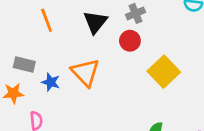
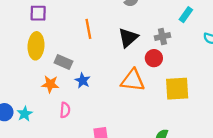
orange triangle: (85, 72) -> (133, 80), moved, turned -50
yellow square: (164, 72) -> (177, 89), turned 30

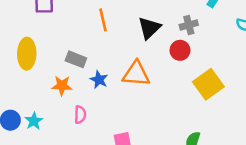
yellow ellipse: (36, 46) -> (27, 54), moved
orange triangle: (133, 80) -> (136, 74), moved
yellow square: (177, 89) -> (208, 84), turned -30

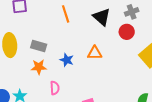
black triangle: (149, 28) -> (102, 17), turned -30
gray rectangle: (76, 59) -> (39, 46), moved
orange triangle: (136, 74) -> (95, 53), size x0.7

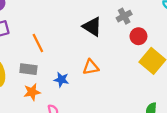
orange line: (66, 14) -> (38, 43), moved
red circle: (127, 32) -> (138, 36), moved

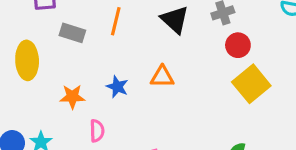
orange line: (38, 43) -> (116, 21), moved, turned 30
gray rectangle: (28, 69) -> (72, 33), moved

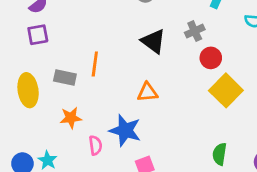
orange line: (116, 21) -> (95, 64), moved
gray rectangle: (72, 33) -> (65, 78), moved
blue star: (117, 87) -> (125, 130), moved, size x1.6

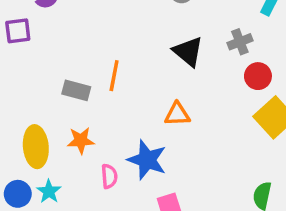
purple square: (38, 35) -> (18, 31), moved
yellow ellipse: (28, 90) -> (36, 147), moved

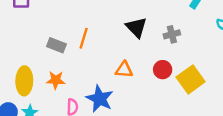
gray cross: (240, 42) -> (172, 34), moved
red circle: (258, 76) -> (163, 70), moved

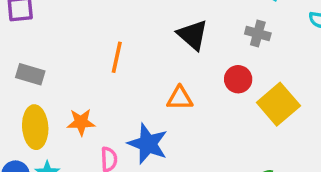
gray cross: (172, 34) -> (258, 34), moved, turned 35
gray rectangle: (56, 45) -> (30, 74), moved
red circle: (163, 70) -> (238, 79), moved

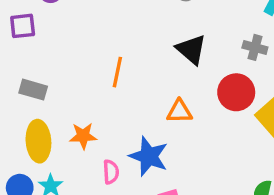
red circle: (238, 79) -> (236, 92), size x1.4

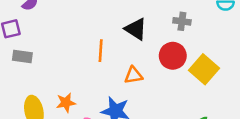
orange line: (117, 72) -> (101, 51), moved
gray rectangle: (33, 90) -> (22, 57), moved

